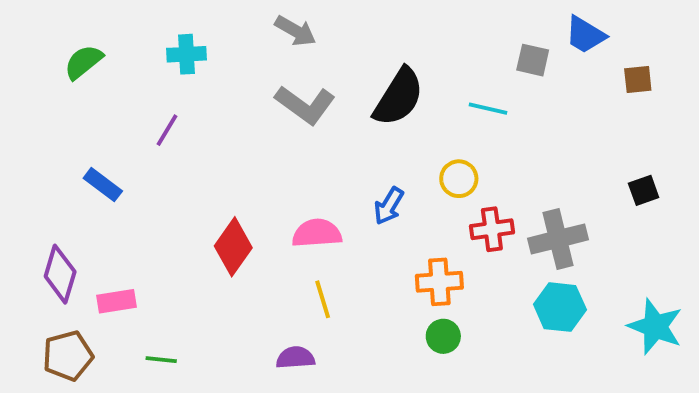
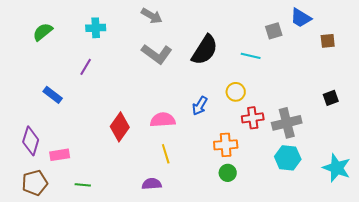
gray square: (533, 60) -> (274, 31), turned -30

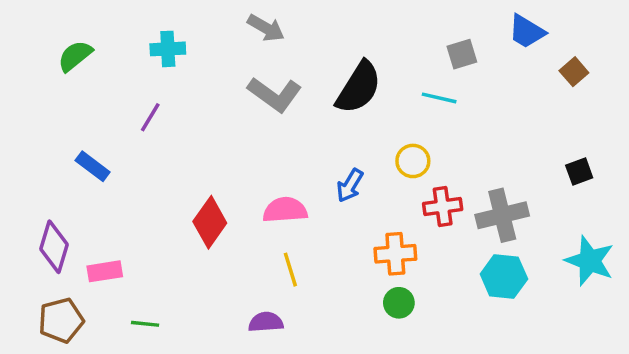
gray square: (274, 31) -> (462, 54), moved
brown square: (328, 41) -> (574, 72), turned -35
cyan star: (337, 168) -> (590, 261), moved

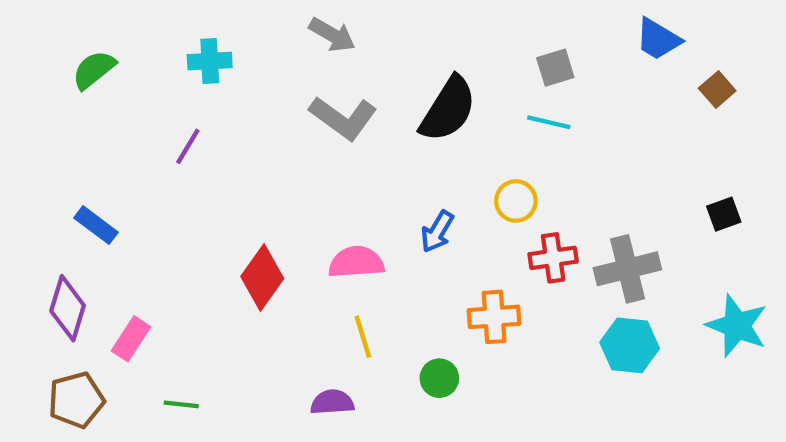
gray square: (462, 54) -> (555, 68), moved
blue rectangle: (93, 166) -> (96, 225), moved
pink rectangle: (105, 271) -> (131, 339), turned -48
green circle: (399, 303) -> (439, 378), moved

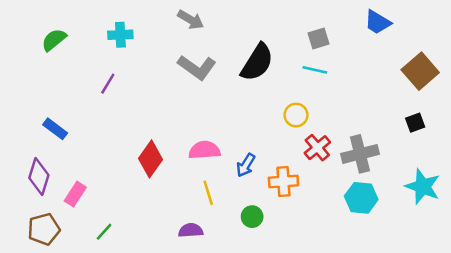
brown square: (717, 89) -> (420, 71), moved, size x1.8
blue arrow: (437, 232) -> (246, 165), moved
red cross: (553, 258) -> (317, 148), turned -32
green line: (181, 404) -> (104, 232), turned -54

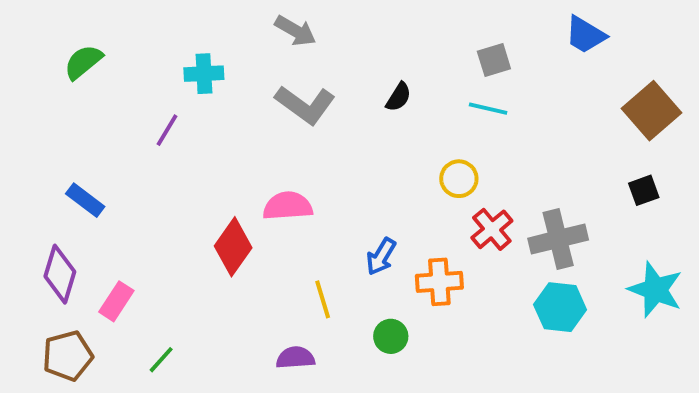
cyan cross: (120, 35) -> (204, 74), moved
black semicircle: (257, 62) -> (399, 97), size x0.5
pink semicircle: (204, 150) -> (288, 206), moved

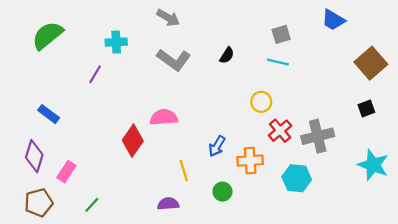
green semicircle: (83, 62) -> (48, 35), size x1.4
cyan hexagon: (560, 307) -> (297, 178), moved

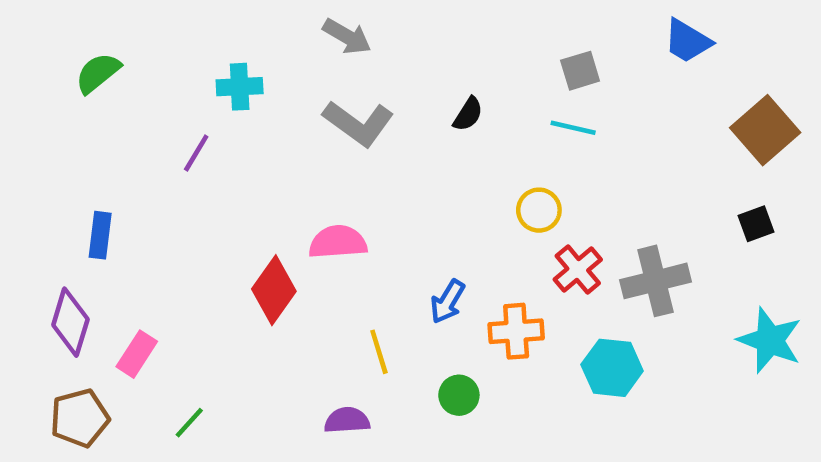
green semicircle: (48, 35) -> (98, 73), size x0.7
blue rectangle: (49, 114) -> (100, 235), turned 60

